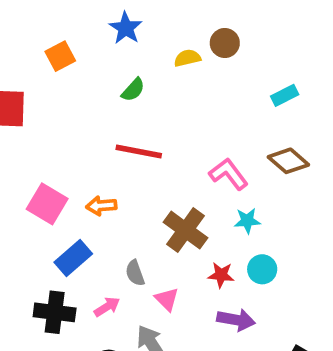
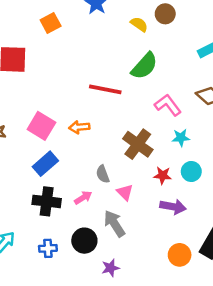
yellow semicircle: (187, 58) -> (139, 24), turned 48
green semicircle: (133, 90) -> (144, 66), moved, size x1.6
blue rectangle: (73, 258) -> (45, 164), moved

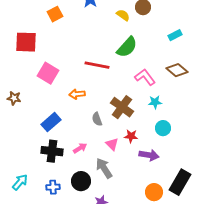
pink square: (41, 126) -> (48, 73), moved
gray semicircle: (103, 174) -> (97, 119), moved
red star: (163, 175) -> (131, 136), moved

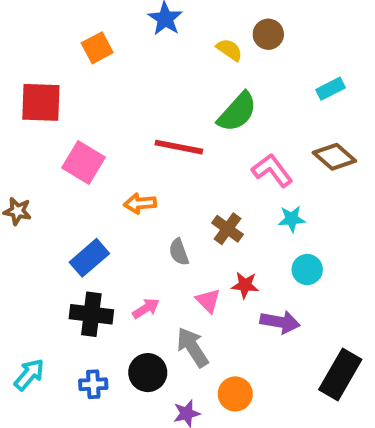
brown cross: (122, 107) -> (227, 229), size x0.7
orange circle: (154, 192) -> (235, 394), moved

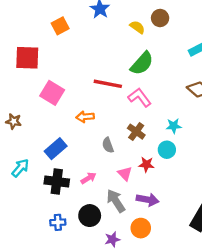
pink L-shape: (272, 170) -> (140, 97), moved
cyan circle: (307, 270) -> (167, 150), moved
purple arrow: (280, 322) -> (148, 200), moved
cyan arrow: (29, 375) -> (20, 168), moved

